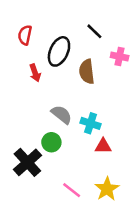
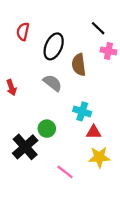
black line: (94, 31) -> (98, 28), moved
red arrow: (35, 73) -> (11, 87), moved
gray semicircle: (62, 114) -> (53, 83), moved
yellow star: (107, 189) -> (99, 157), moved, turned 30

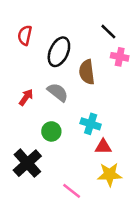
red arrow: (11, 87) -> (26, 97), moved, turned -126
green circle: (47, 129) -> (51, 131), moved

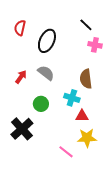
brown semicircle: (87, 72) -> (86, 79), moved
pink line: (72, 191) -> (66, 152), moved

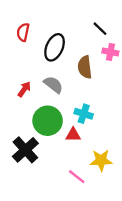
brown semicircle: (86, 79) -> (85, 67), moved
green circle: (41, 104) -> (48, 121), size x1.6
red triangle: (82, 116) -> (73, 135), moved

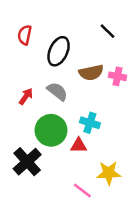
pink cross: (110, 52) -> (118, 76), moved
brown semicircle: (85, 67) -> (91, 73), turned -95

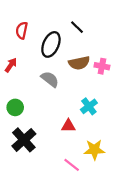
black line: (107, 31) -> (77, 27), moved
red arrow: (26, 96) -> (11, 65), moved
cyan cross: (90, 123) -> (89, 106), moved, turned 35
green circle: (51, 130) -> (15, 107), moved, size x0.6

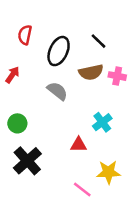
black line: (77, 27) -> (98, 41), moved

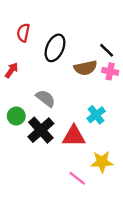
black line: (98, 41) -> (107, 50), moved
gray semicircle: (57, 91) -> (46, 98), moved
red triangle: (79, 145) -> (74, 136), size x1.5
black cross: (27, 161) -> (41, 130), moved

